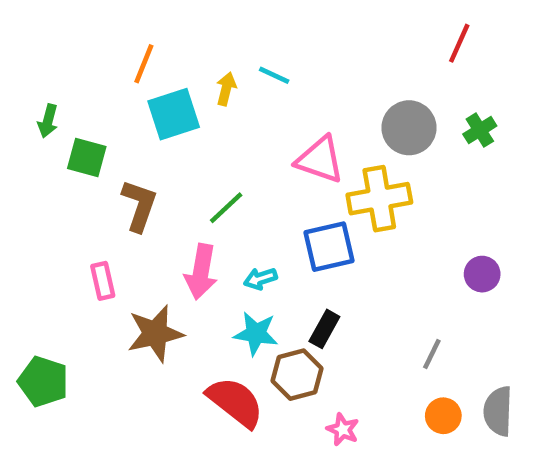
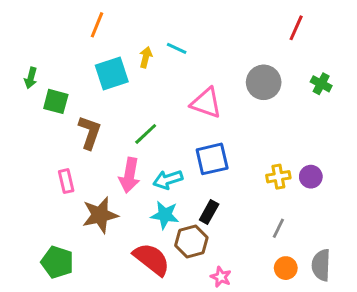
orange line: (144, 64) -> (97, 25), moved
green cross: (480, 130) -> (321, 84), moved, turned -30
yellow cross: (379, 199) -> (278, 177), moved, size x0.6
cyan arrow: (260, 279) -> (168, 180), size x1.4
green pentagon: (43, 381) -> (57, 262), moved

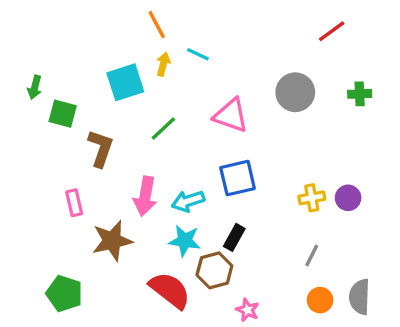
orange line: (97, 25) -> (157, 25), moved, turned -50
red line: (296, 28) -> (332, 31), turned 30
green cross: (321, 84) -> (360, 94), turned -30
green line: (146, 134) -> (163, 129), moved

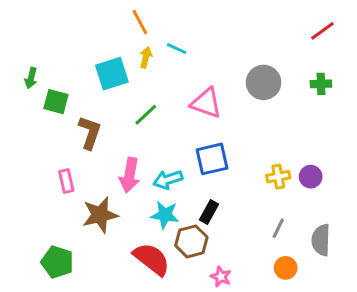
red line: (332, 31) -> (322, 31), moved
gray semicircle: (360, 297) -> (321, 240), moved

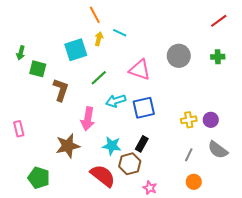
cyan arrow: (168, 180) -> (116, 101), moved
pink rectangle: (66, 181) -> (19, 129), moved
gray semicircle: (321, 240) -> (218, 150), moved, turned -55

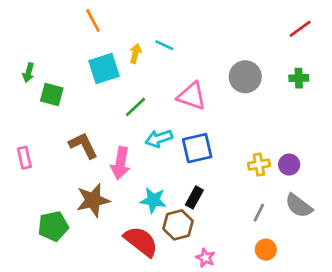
orange line: (95, 15) -> (93, 21), moved
brown L-shape: (61, 90) -> (83, 145), moved, turned -45
pink rectangle: (19, 129) -> (24, 158), moved
green pentagon: (39, 178) -> (53, 226), moved, turned -30

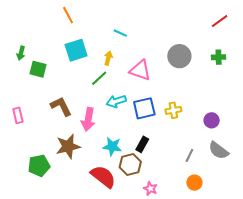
yellow arrow: (135, 53) -> (108, 58), moved
yellow cross: (259, 165) -> (173, 110), moved

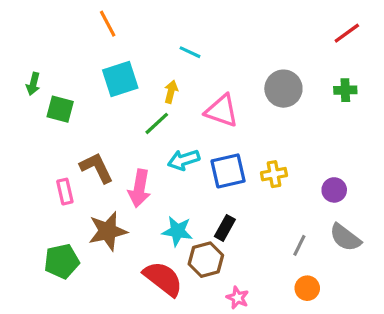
pink rectangle: (18, 115) -> (65, 192), moved

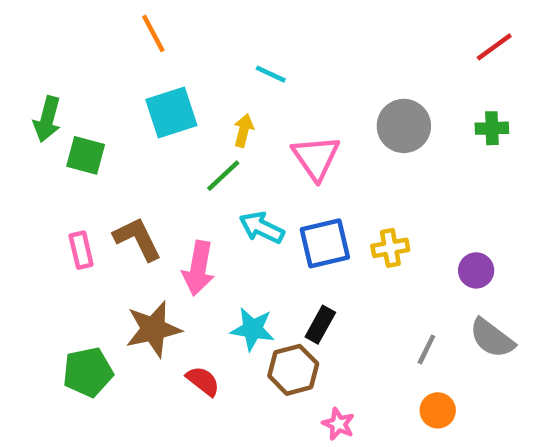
green arrow: (33, 84) -> (47, 119), size x1.4
pink triangle: (222, 111) -> (316, 158), turned 36
cyan arrow: (184, 160) -> (262, 228), turned 44
pink rectangle: (65, 192) -> (81, 250), moved
red semicircle: (163, 279) -> (203, 381), moved, size x0.6

